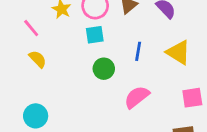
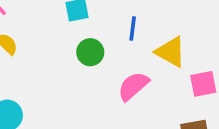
yellow triangle: (178, 52) -> (171, 52), moved

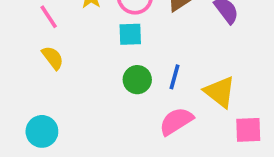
blue line: (133, 28) -> (175, 77), moved

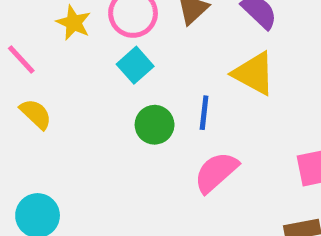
cyan square: (130, 34) -> (135, 65), turned -30
yellow triangle: (220, 92) -> (254, 73), moved

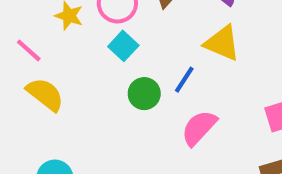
blue line: (204, 113) -> (184, 80), turned 32
yellow semicircle: (36, 114) -> (45, 94), size x1.4

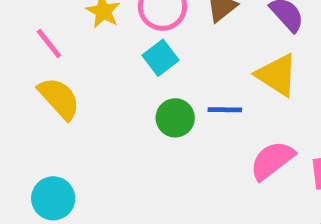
blue line: (184, 80) -> (225, 110), turned 48
pink semicircle: (199, 128) -> (272, 160), moved

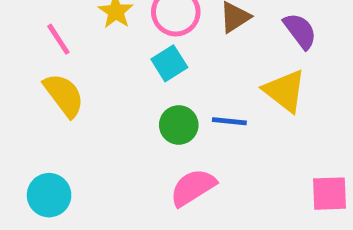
pink semicircle: (272, 160) -> (193, 187), moved

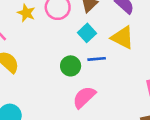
cyan square: (169, 63) -> (87, 33), moved

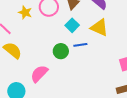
pink semicircle: (84, 97) -> (39, 74), moved

